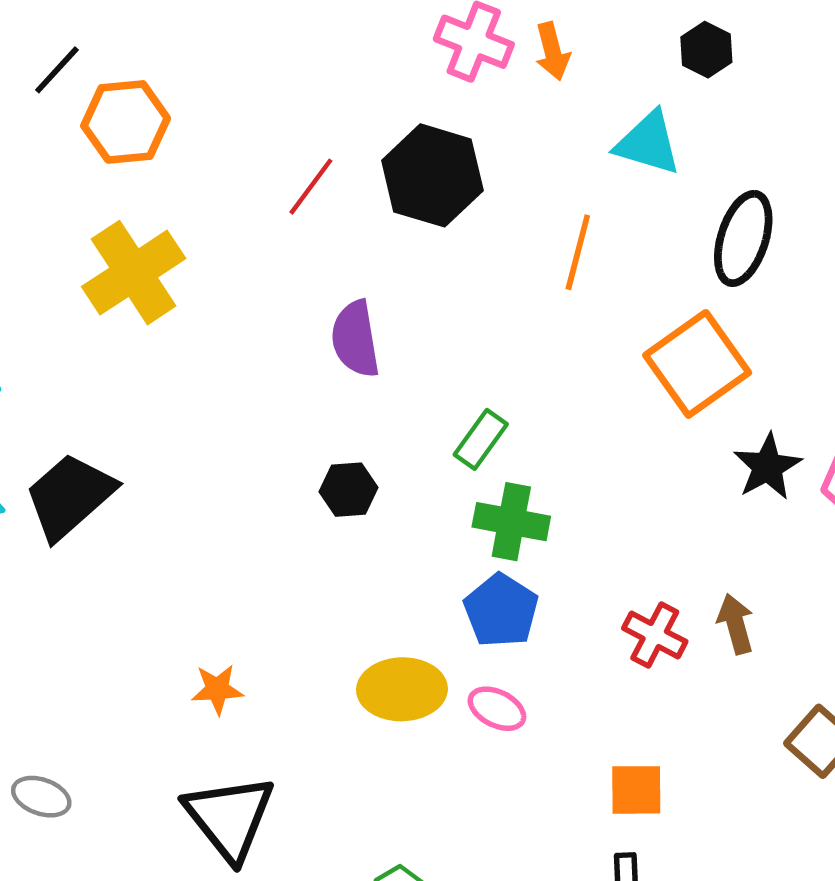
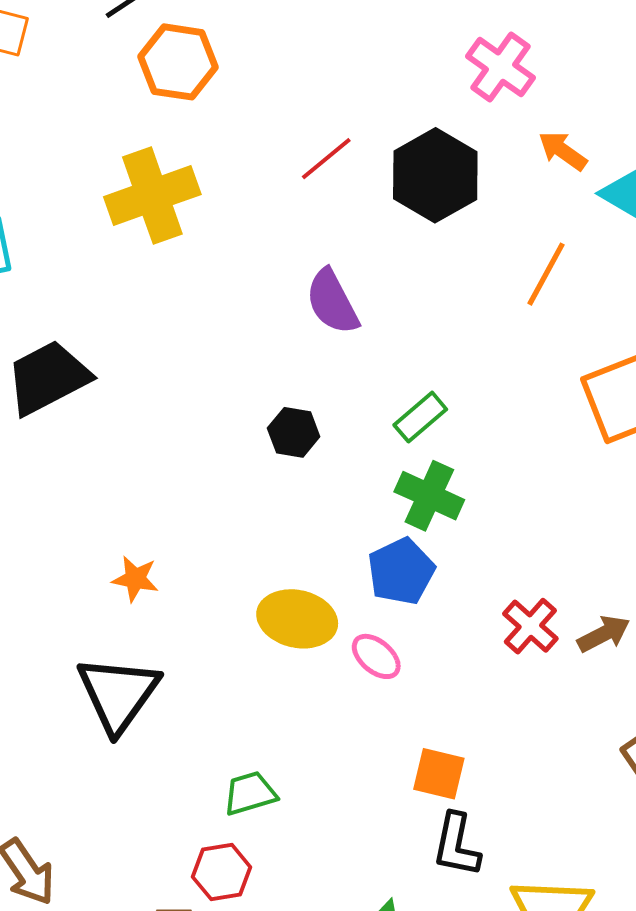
orange arrow: (552, 51) -> (563, 151), moved, turned 126
purple semicircle: (355, 339) -> (332, 302), turned -32
brown arrow: (736, 624) -> (604, 634), turned 64
orange square: (636, 790) -> (439, 774), moved

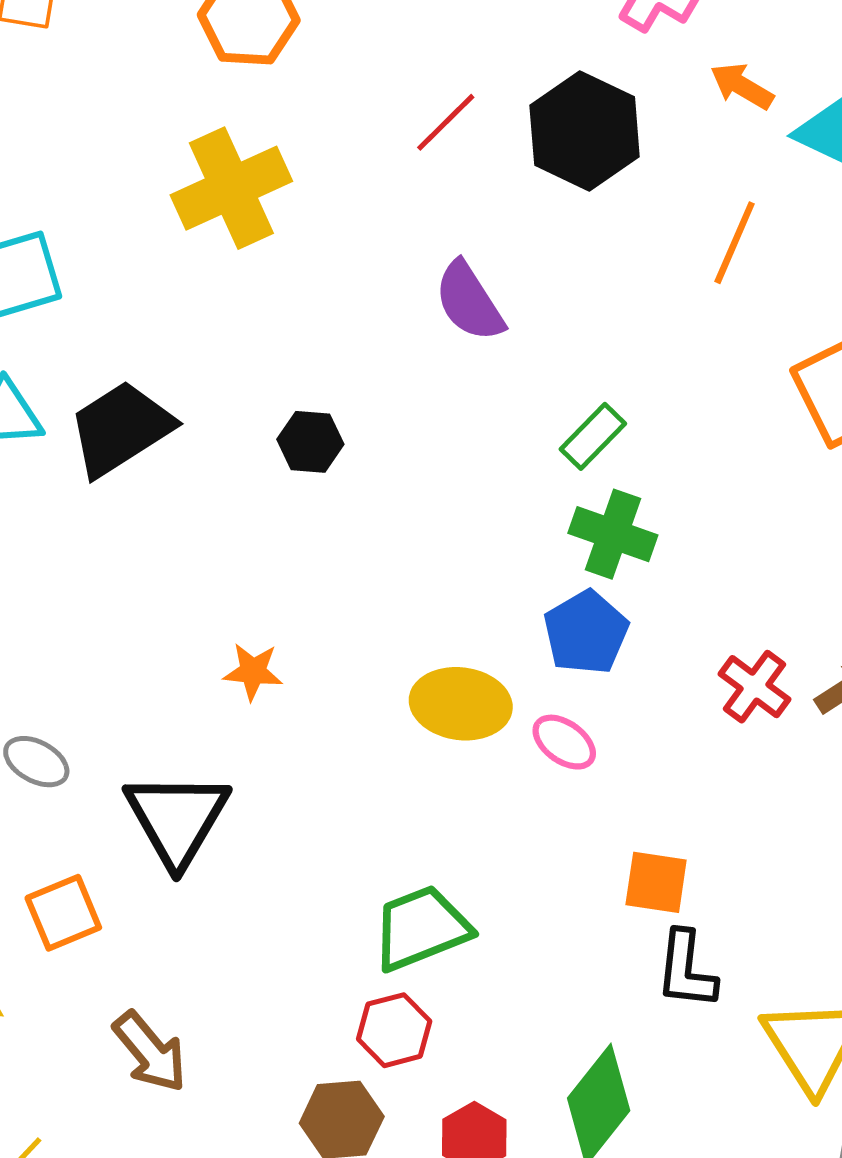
black hexagon: (294, 432) -> (310, 442), moved
black triangle: (118, 694) -> (177, 819), moved
green trapezoid: (250, 793) -> (421, 928), size x1.5

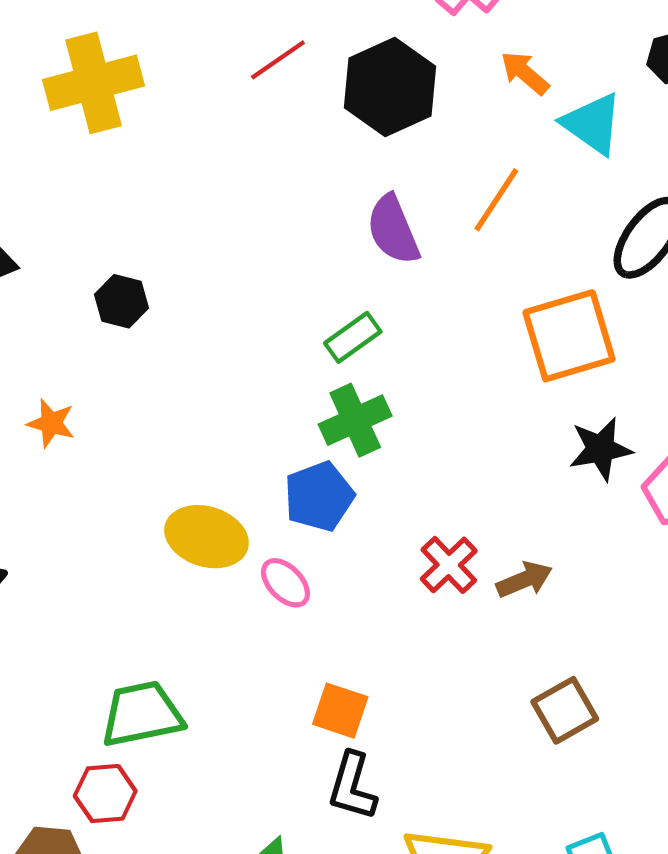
purple semicircle: (469, 301) -> (393, 230), moved
green cross: (613, 534) -> (355, 420), turned 36
orange star: (253, 672) -> (51, 423), moved

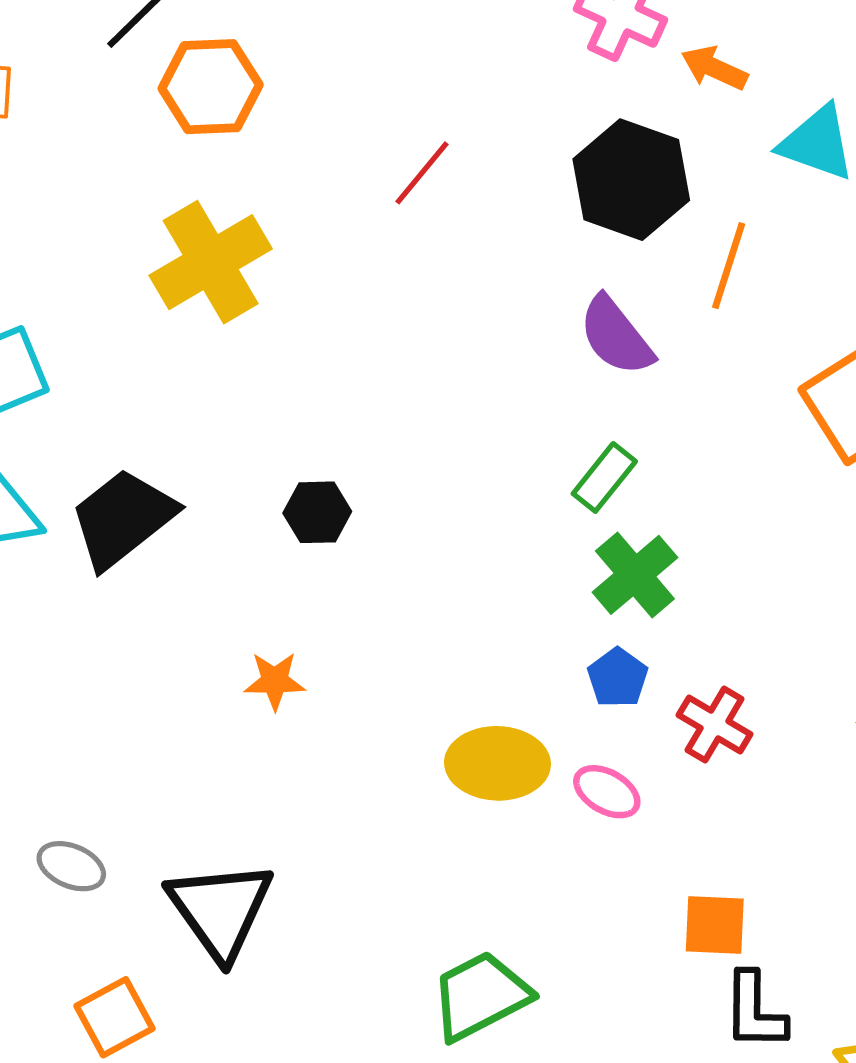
orange arrow: (525, 73) -> (714, 68), moved
black hexagon: (390, 87) -> (631, 180), moved
blue pentagon: (319, 496) -> (618, 678), size x0.7
red cross: (449, 565) -> (715, 725), moved

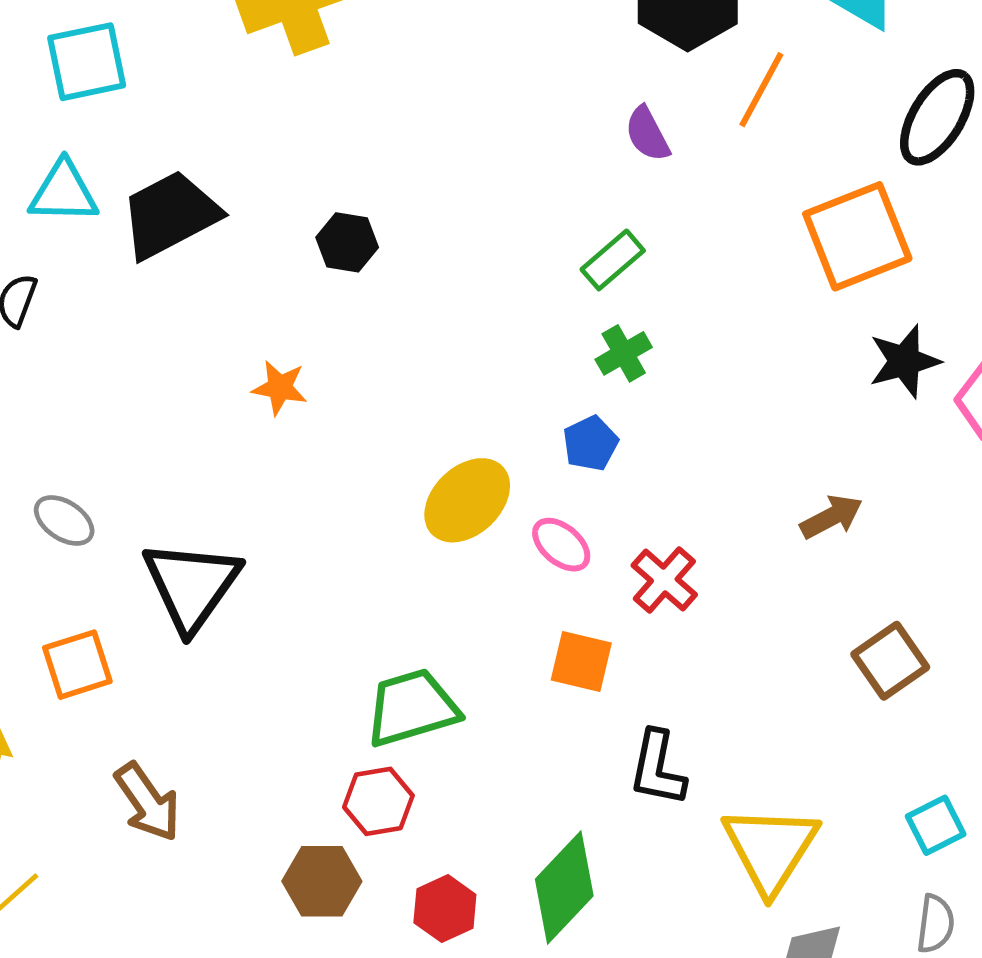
purple semicircle: (616, 336) -> (647, 134), size x0.7
green cross: (635, 575) -> (624, 353), size x0.7
red cross: (715, 725) -> (664, 580), moved
yellow ellipse: (497, 763) -> (467, 500), turned -56
orange square: (715, 925) -> (581, 662), moved

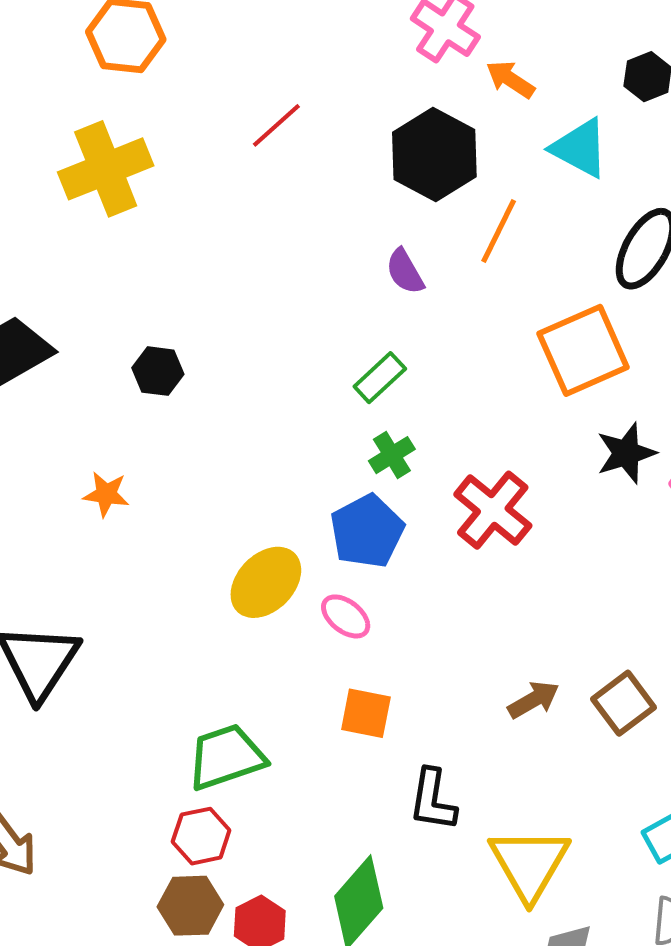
blue pentagon: (590, 443) -> (367, 531), size x1.6
brown arrow: (831, 517) -> (534, 700), moved
red cross: (664, 580) -> (493, 510), moved, size x1.4
brown hexagon: (322, 881) -> (190, 906), moved

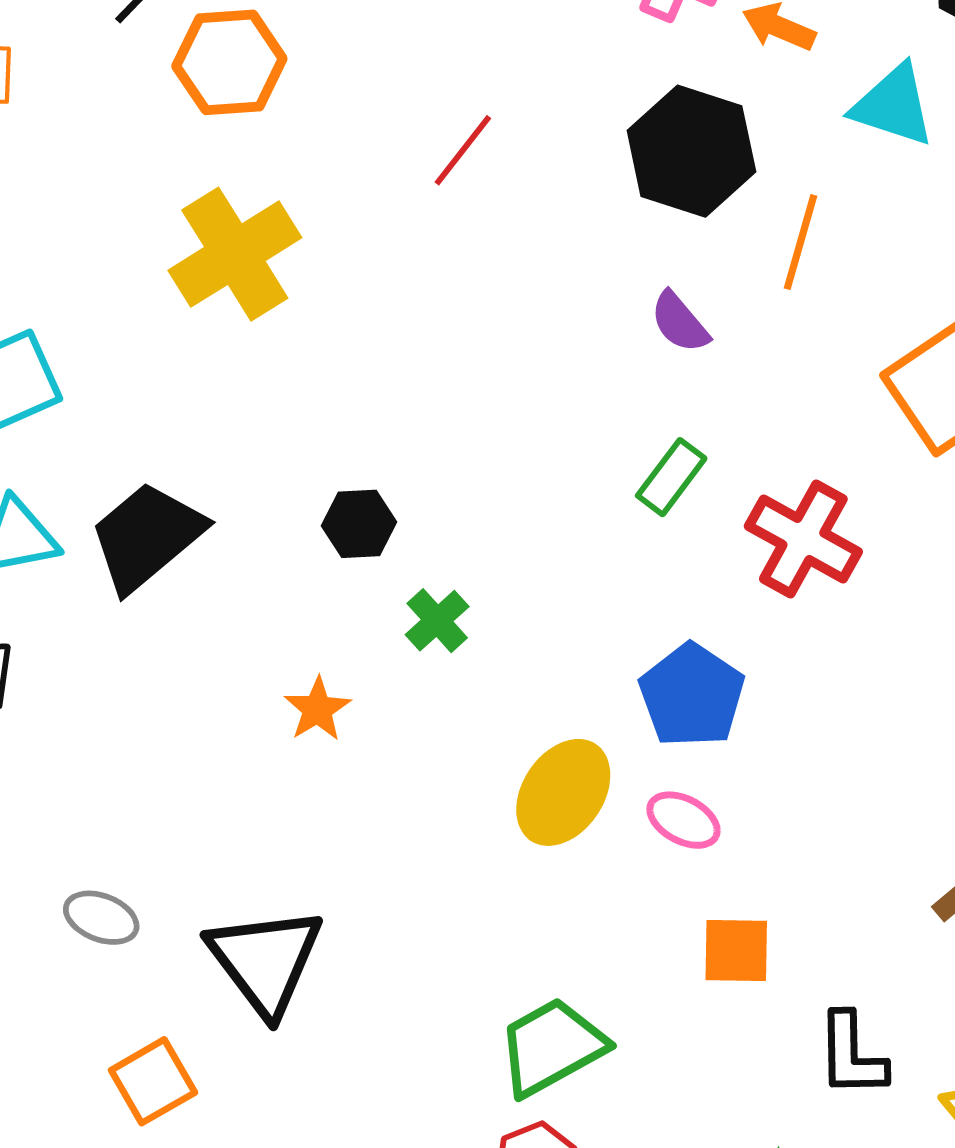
green cross: (392, 455) -> (437, 621), moved
orange star: (106, 494) -> (317, 709), turned -30
red cross: (493, 510) -> (803, 539), moved

